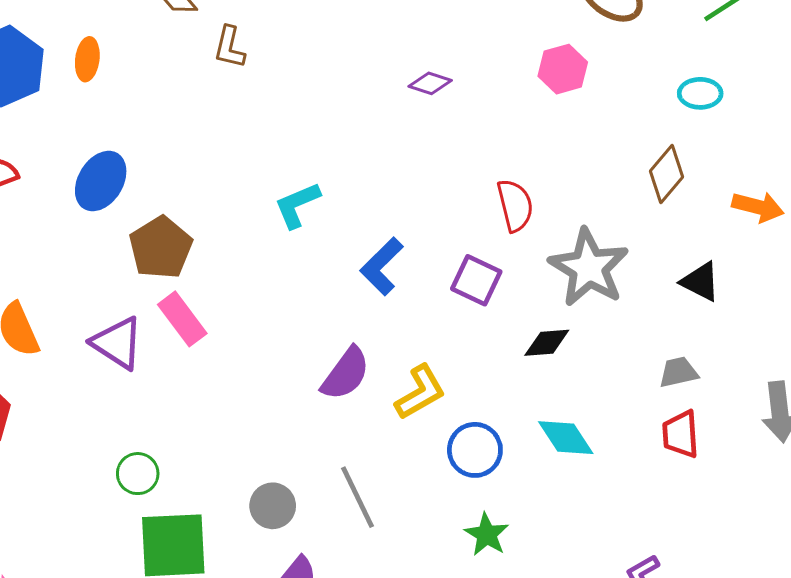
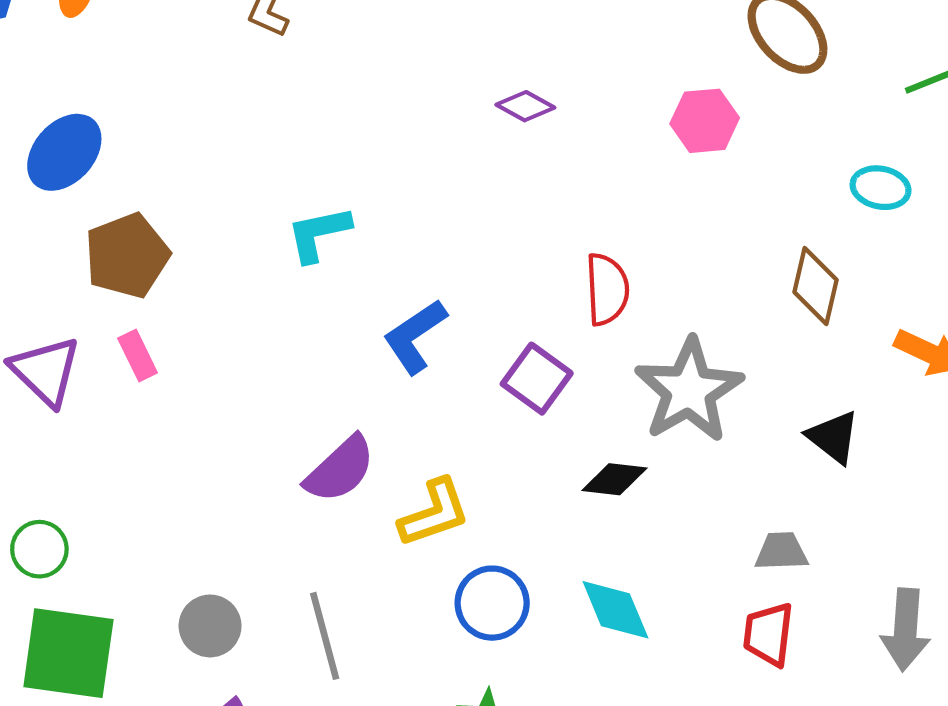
brown diamond: (666, 174) -> (816, 286), turned -38
pink rectangle: (182, 319) -> (138, 356), size x0.7

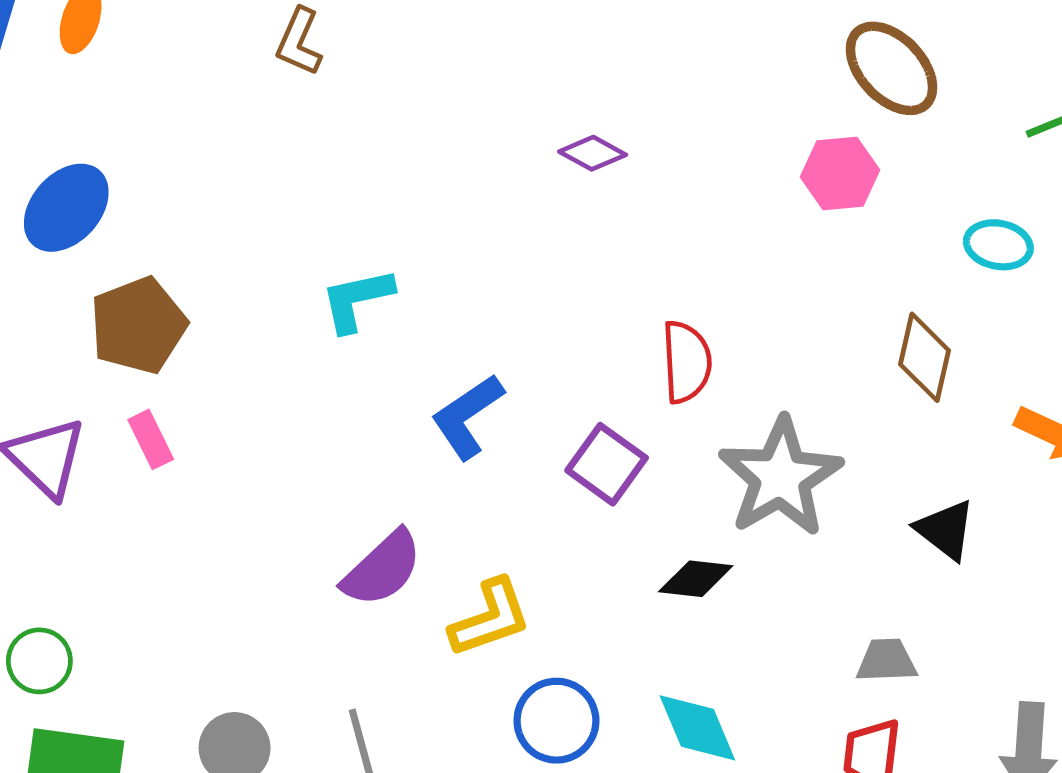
pink hexagon: (705, 121) -> (840, 174), moved

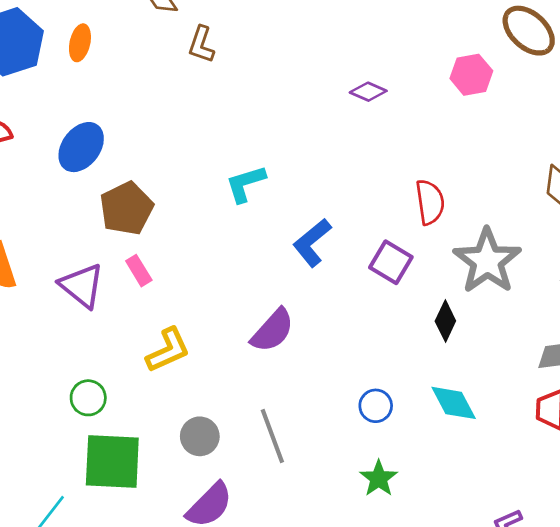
pink hexagon: (840, 174) -> (471, 75), moved
black diamond: (696, 579) -> (445, 321), turned -66
yellow L-shape: (490, 618) -> (168, 350), moved
blue circle: (556, 721) -> (376, 406), size x0.7

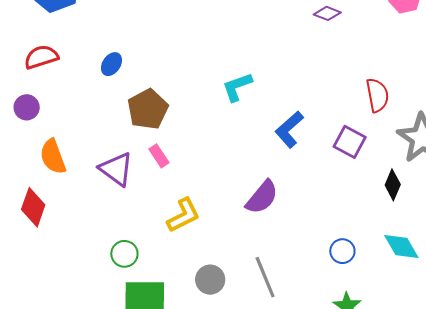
blue ellipse: (81, 147) -> (111, 64), size x0.6

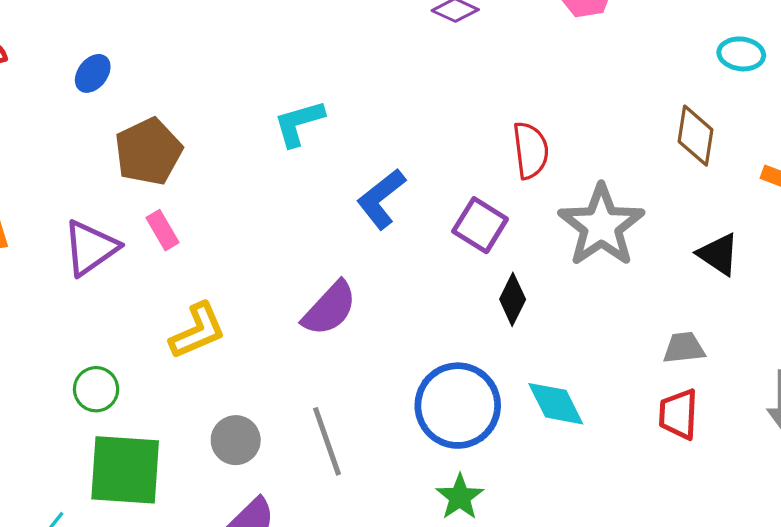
purple triangle: (116, 169) -> (91, 248), turned 45
black diamond: (393, 185) -> (513, 299), moved
blue circle: (342, 251) -> (458, 406), size x2.0

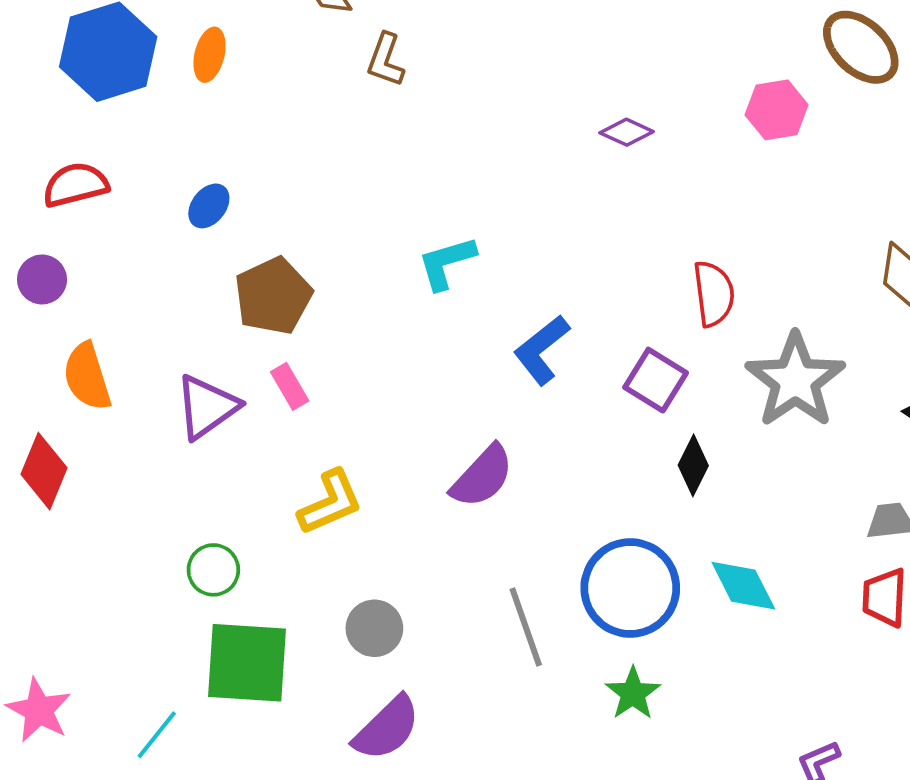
gray line: (327, 441) -> (526, 627), moved

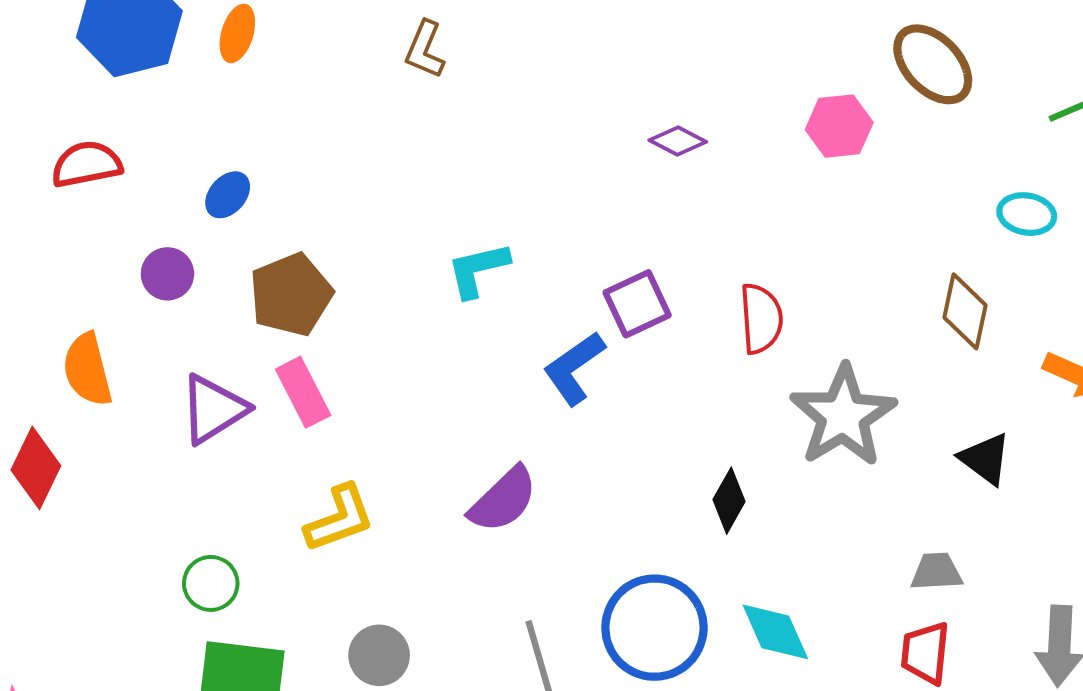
purple circle: (42, 279) -> (167, 274), moved
purple square: (656, 380) -> (637, 304), moved, turned 30
pink rectangle: (290, 386) -> (303, 392), size x1.4

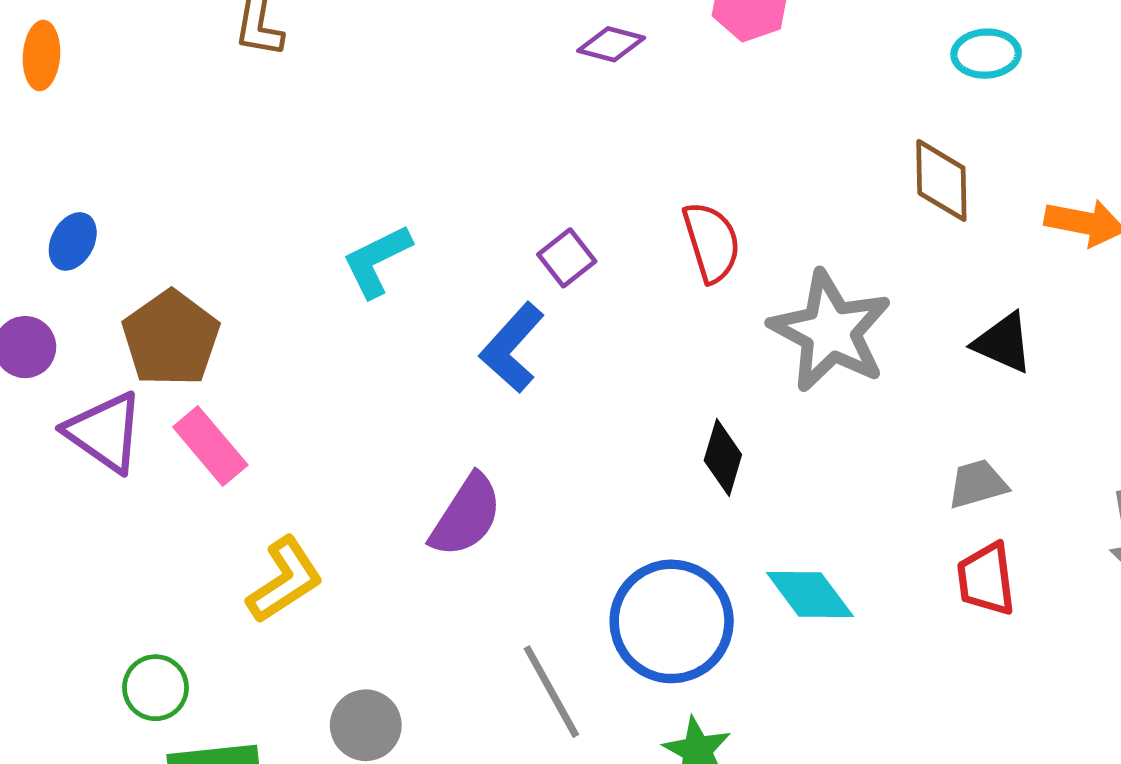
purple diamond: (678, 141) -> (611, 44), moved
purple square: (637, 304) -> (567, 258), size x0.7
purple triangle: (213, 409) -> (105, 432), moved, turned -40

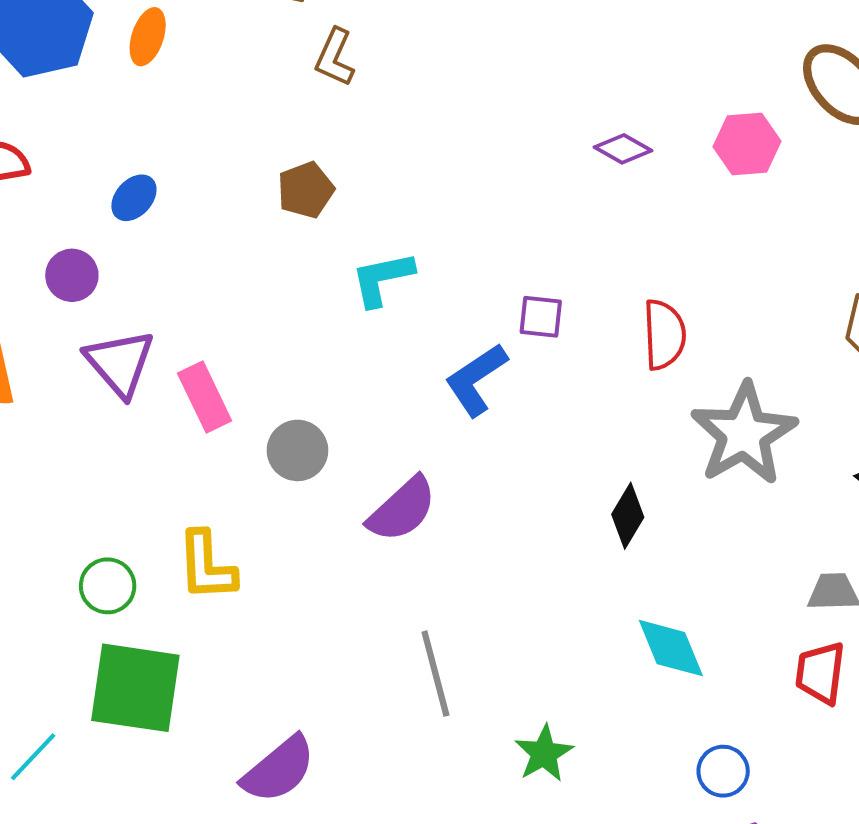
purple square: (567, 258) -> (541, 317), turned 30
brown pentagon: (171, 338) -> (306, 190), moved, size x0.7
yellow L-shape: (285, 580) -> (207, 566), moved, turned 106
blue circle: (672, 621) -> (723, 771), moved, size x0.5
gray circle: (366, 725) -> (297, 450), moved

